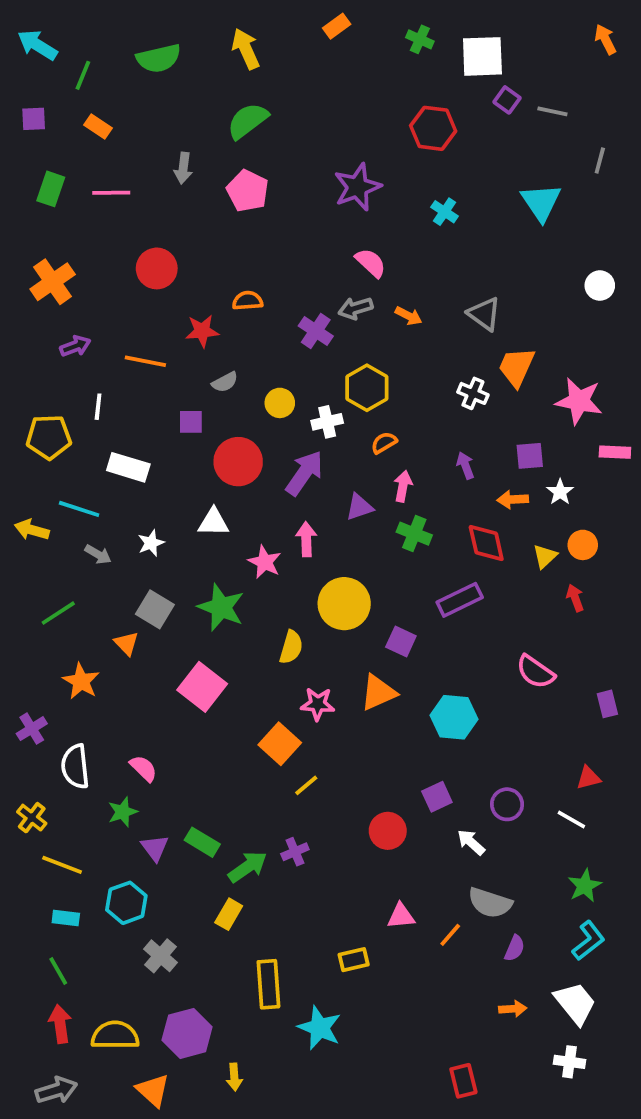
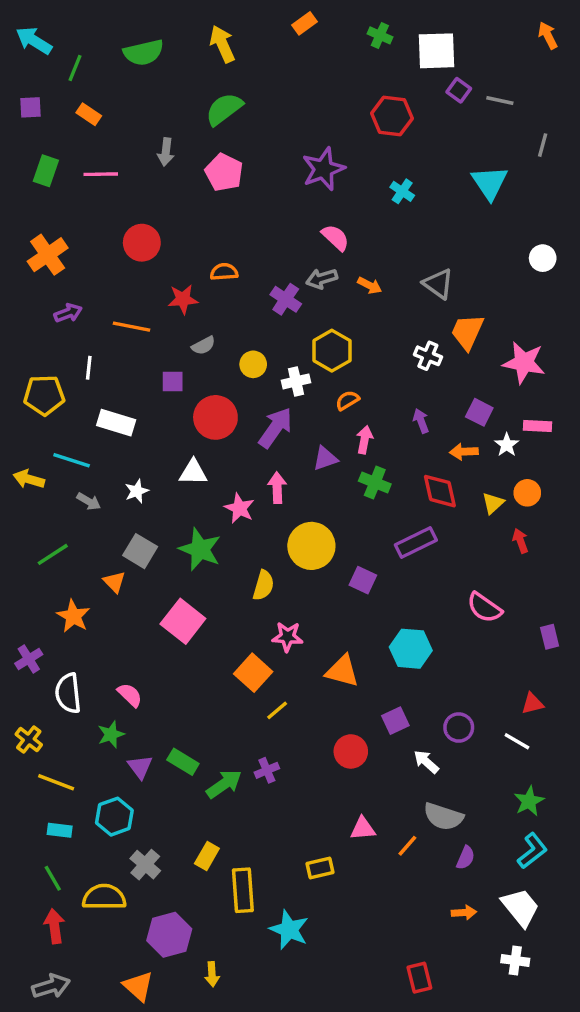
pink rectangle: (615, 452) -> (538, 426), moved
purple square: (530, 456) -> (479, 412), turned 32
orange triangle: (378, 693) -> (342, 671), moved, turned 39
yellow rectangle: (229, 914) -> (207, 856), moved
yellow semicircle: (115, 1035) -> (104, 897), moved

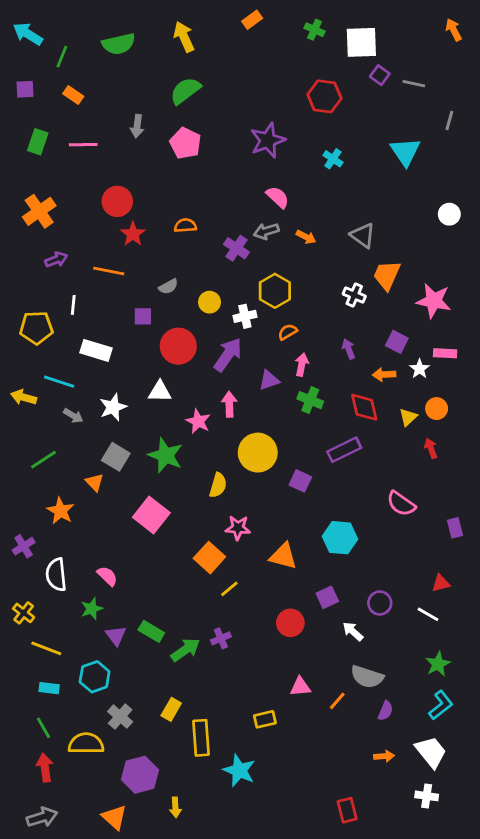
red star: (183, 299) -> (133, 234), moved, turned -30
white star: (137, 491) -> (113, 407), size x1.4

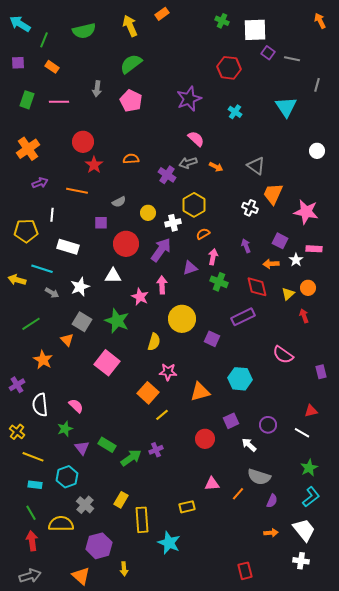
orange rectangle: (252, 20) -> (162, 14), moved
orange triangle: (283, 556) -> (200, 392), turned -30

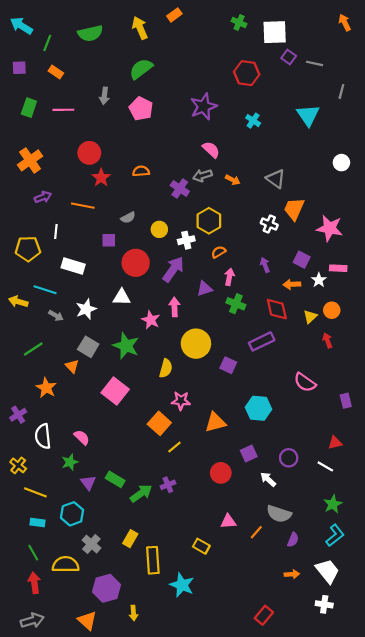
yellow rectangle: (187, 507) -> (201, 546), turned 42
red rectangle: (245, 571) -> (264, 615), turned 54

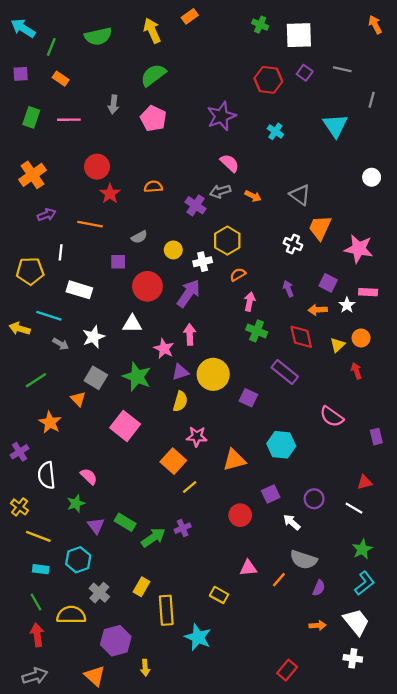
purple square: (289, 57) -> (305, 73), moved
purple triangle: (205, 289) -> (180, 372), moved
purple rectangle: (262, 341) -> (285, 372), turned 65

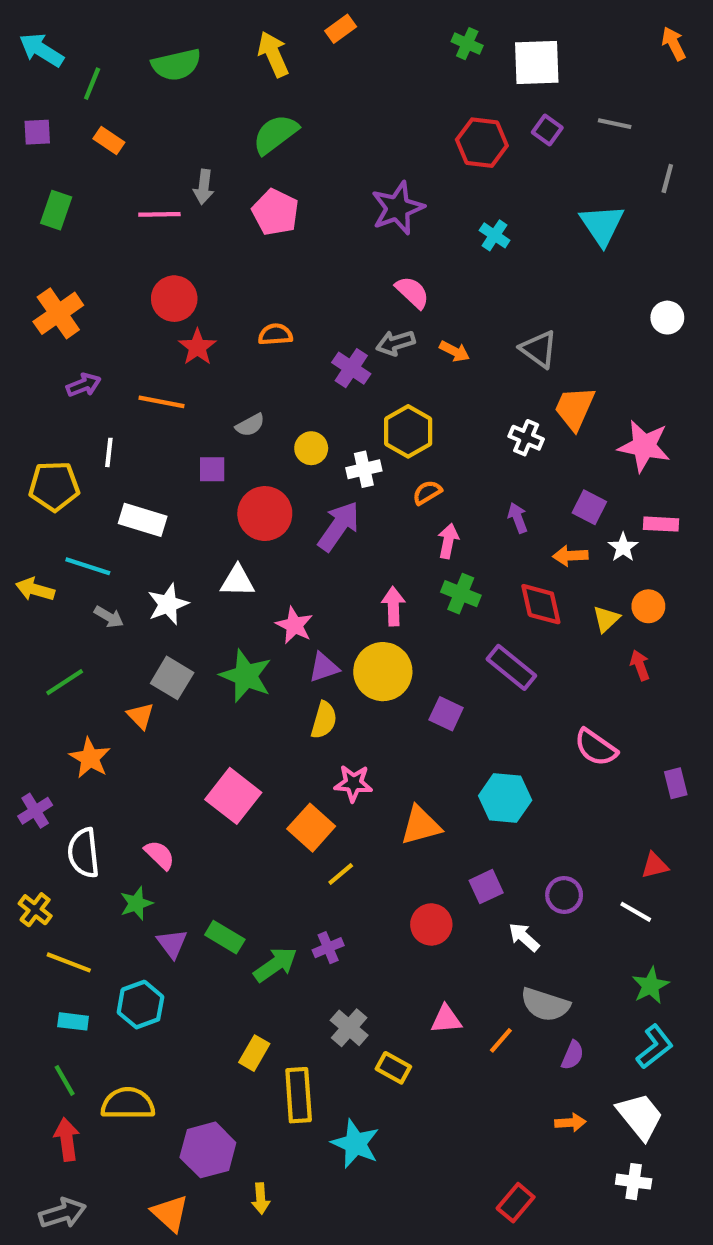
pink line: (69, 120) -> (159, 214), moved
pink arrow: (190, 334) -> (393, 606), moved
pink square: (125, 426) -> (233, 796), moved
gray cross: (99, 593) -> (349, 1028), moved

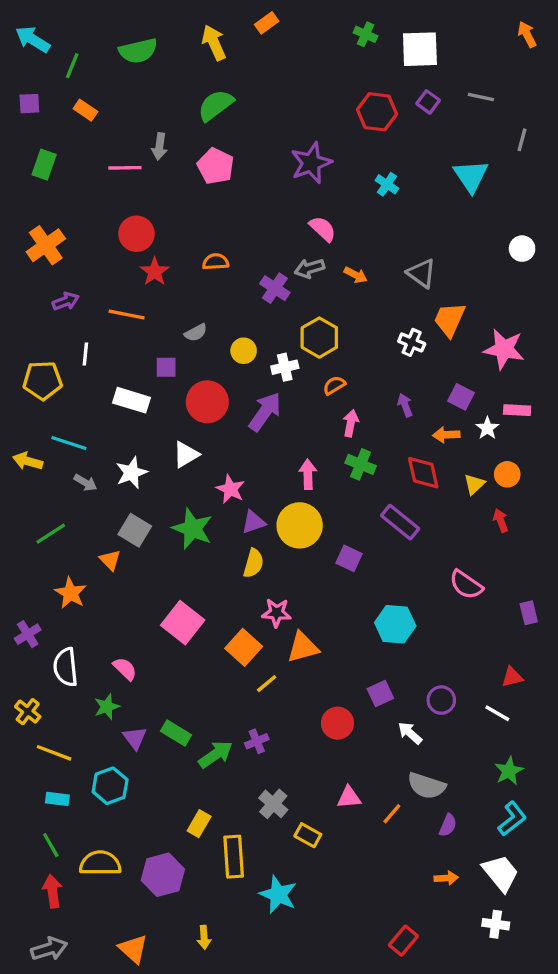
white rectangle: (143, 520) -> (132, 400), moved
white triangle: (237, 581) -> (186, 455), turned -32
orange triangle: (421, 825) -> (303, 647), moved
purple hexagon: (208, 1150) -> (163, 875), moved

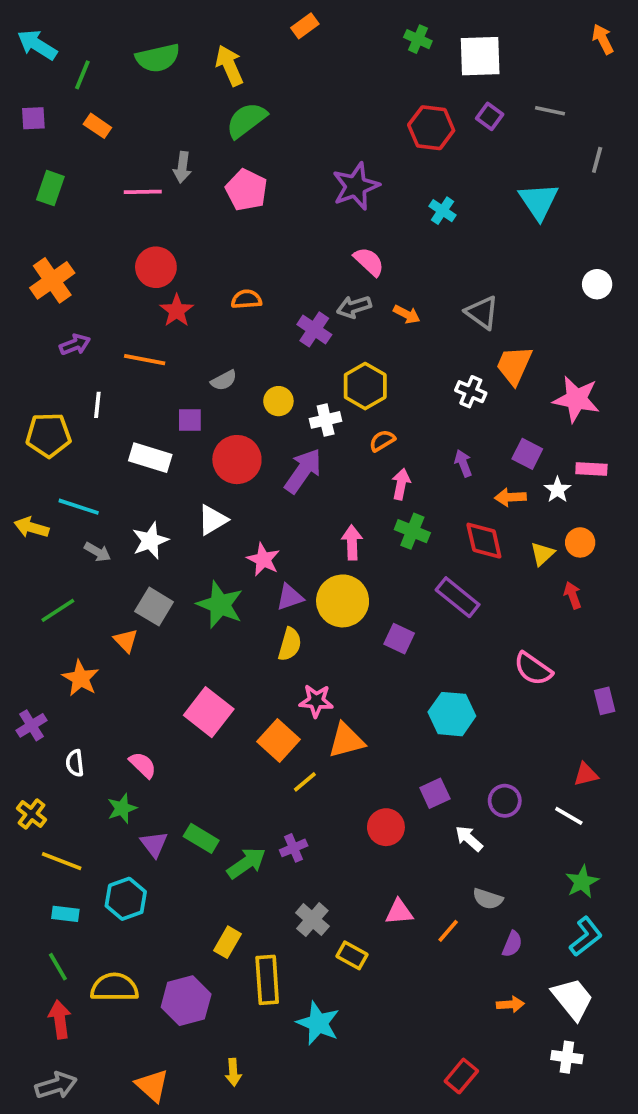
yellow arrow: (214, 43) -> (229, 66), moved
white semicircle: (66, 667) -> (75, 763), size x0.6
gray semicircle: (426, 786) -> (488, 899), size x0.7

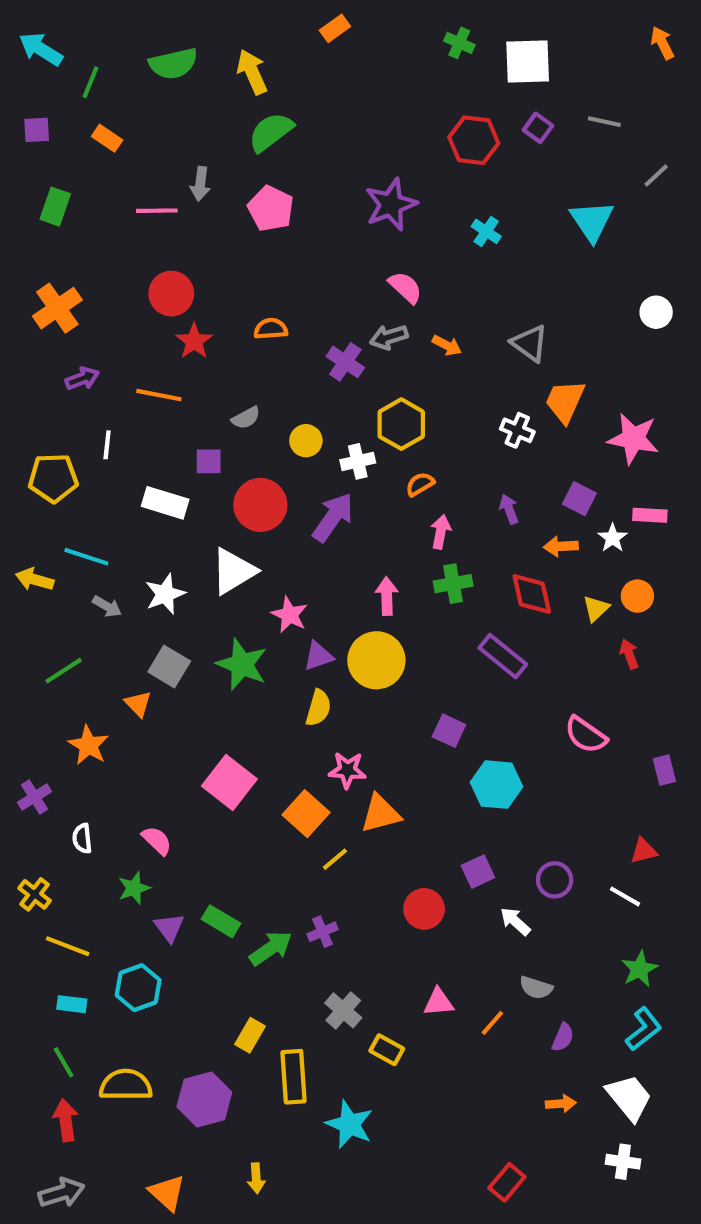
gray line: (597, 160) -> (656, 175), turned 32
white triangle: (212, 520) -> (233, 571), size x1.4
green cross: (412, 531) -> (453, 584), turned -32
purple square: (399, 639) -> (449, 731), moved

